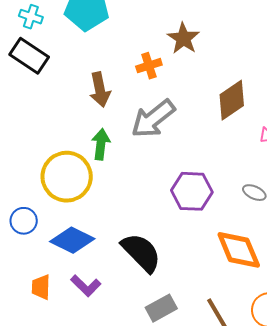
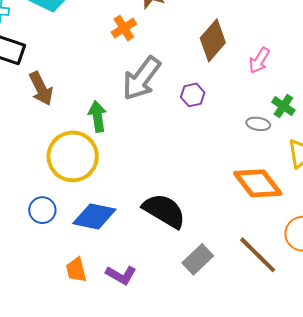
brown arrow: (100, 90) -> (41, 89), moved
purple hexagon: (192, 191) -> (193, 95), moved, size x0.6
purple L-shape: (86, 286) -> (121, 275), moved

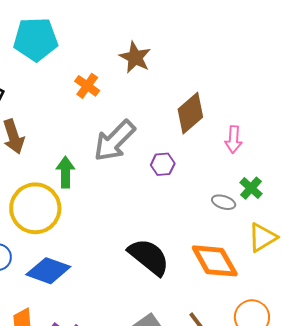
orange cross: (124, 28) -> (87, 86), moved, turned -30
pink arrow: (259, 60) -> (234, 139), turned -36
black semicircle: (164, 211) -> (149, 257), moved

